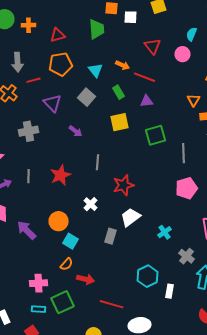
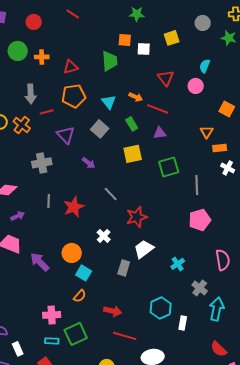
gray line: (98, 162) -> (111, 194), turned -49
gray line: (28, 176) -> (49, 201), moved
red arrow: (86, 279) -> (113, 311), moved

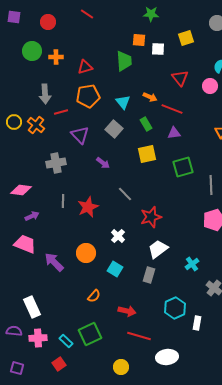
gray rectangle: (124, 268) -> (149, 275), moved
cyan square: (84, 273) -> (115, 269), moved
pink cross: (52, 315) -> (38, 338), moved
cyan rectangle: (52, 341) -> (66, 341), turned 40
white rectangle: (18, 349) -> (32, 307), moved, size x1.5

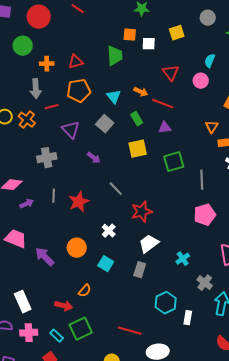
red circle: (48, 22) -> (39, 17), size x1.5
orange cross: (56, 57) -> (47, 64), moved
purple arrow: (32, 216) -> (27, 204), moved
red arrow: (127, 311) -> (64, 306), moved

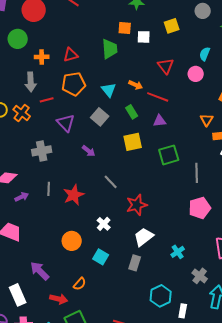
purple arrow: (45, 257) -> (40, 271), moved

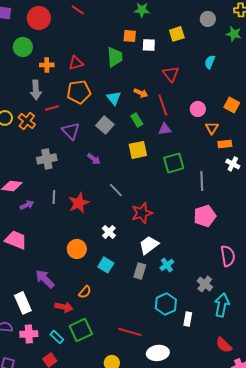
pink circle: (196, 74) -> (198, 109), moved
red line: (158, 97) -> (163, 105), turned 50
cyan cross: (178, 252) -> (167, 265), moved

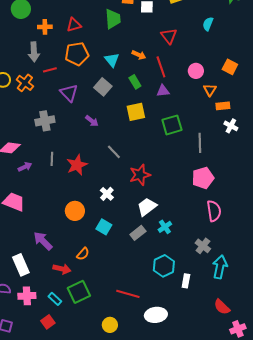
pink semicircle: (228, 256) -> (214, 211), moved
gray rectangle: (140, 271) -> (138, 233), turned 35

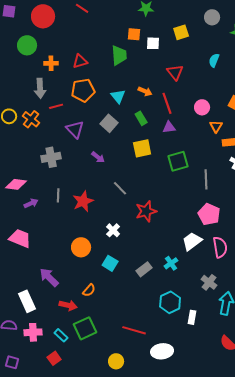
pink pentagon: (203, 178) -> (209, 214), turned -30
white trapezoid: (147, 207) -> (192, 241), moved

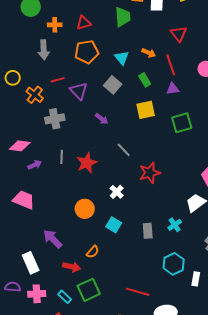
red line: (56, 106) -> (58, 80), moved
orange cross: (31, 119) -> (35, 95), moved
gray rectangle: (144, 269) -> (148, 231), turned -56

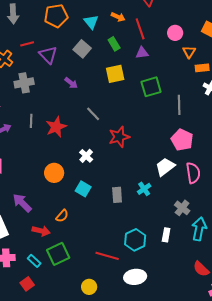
cyan hexagon: (174, 264) -> (135, 240), moved
white rectangle: (196, 279) -> (166, 235), moved

